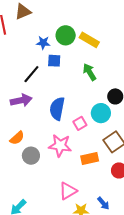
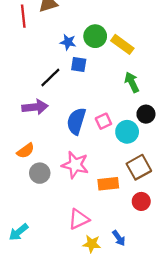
green arrow: (90, 72) -> (132, 82), moved
pink square: (80, 123) -> (103, 121), moved

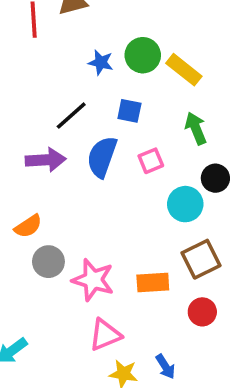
blue square: (79, 65) -> (129, 111), moved
blue semicircle: (76, 121) -> (102, 157), moved
pink square: (103, 121) -> (151, 161), moved
pink star: (75, 165) -> (93, 280), moved

